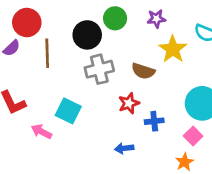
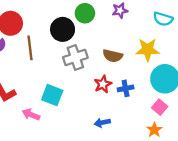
yellow star: (173, 49) -> (148, 50), moved, turned -30
blue cross: (154, 121) -> (126, 88), moved

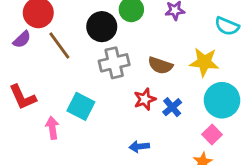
brown line: (30, 48) -> (59, 45), turned -35
blue cross: (126, 88) -> (172, 107), turned -35
pink arrow: (31, 115) -> (52, 128), turned 54

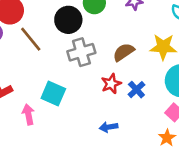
brown semicircle: (160, 65) -> (124, 52), turned 130

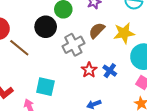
gray cross: (81, 52) -> (73, 45), moved
brown semicircle: (124, 52) -> (97, 30), moved

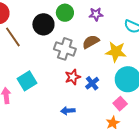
gray cross: (73, 45) -> (65, 49), turned 30
cyan square: (45, 87) -> (27, 81), turned 30

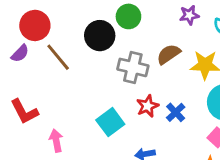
purple star: (96, 14) -> (189, 15), moved
cyan square: (27, 81) -> (110, 122), moved

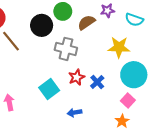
brown semicircle: (169, 54) -> (86, 22), moved

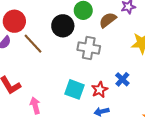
red star: (77, 77) -> (100, 90), moved
cyan square: (49, 89) -> (74, 89), turned -30

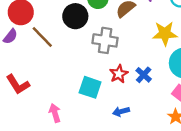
red star: (100, 90) -> (119, 74), moved
pink arrow: (35, 105) -> (55, 113), moved

